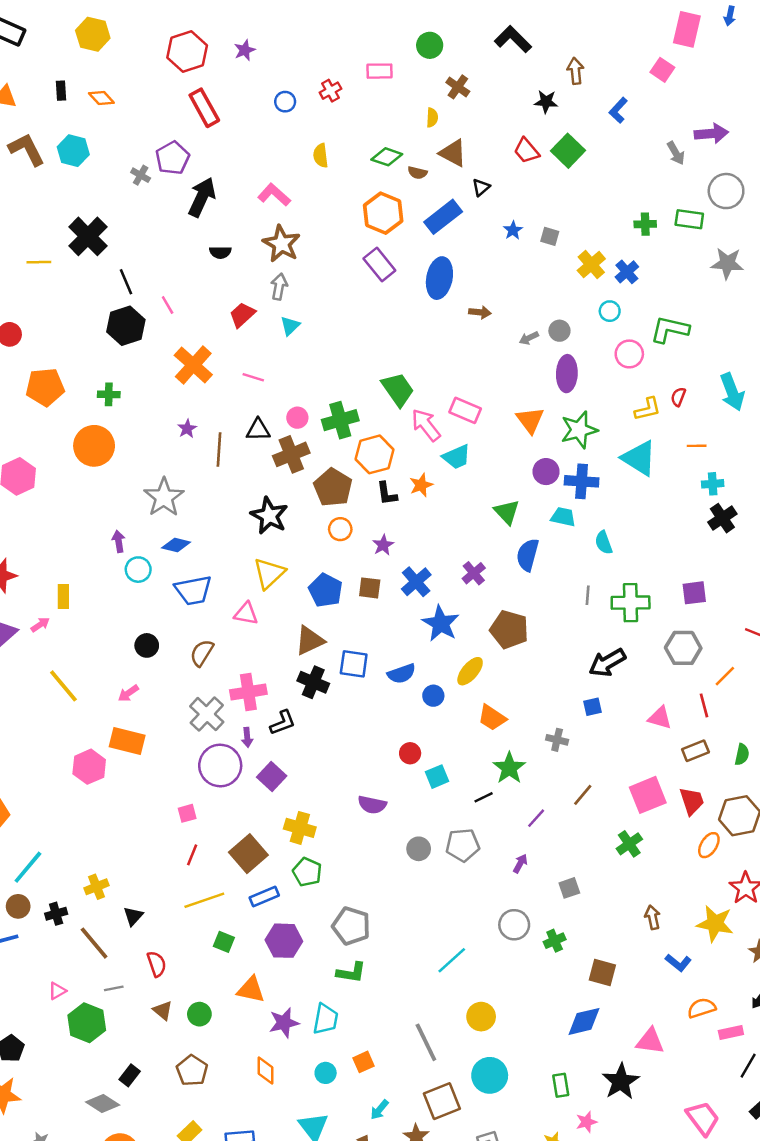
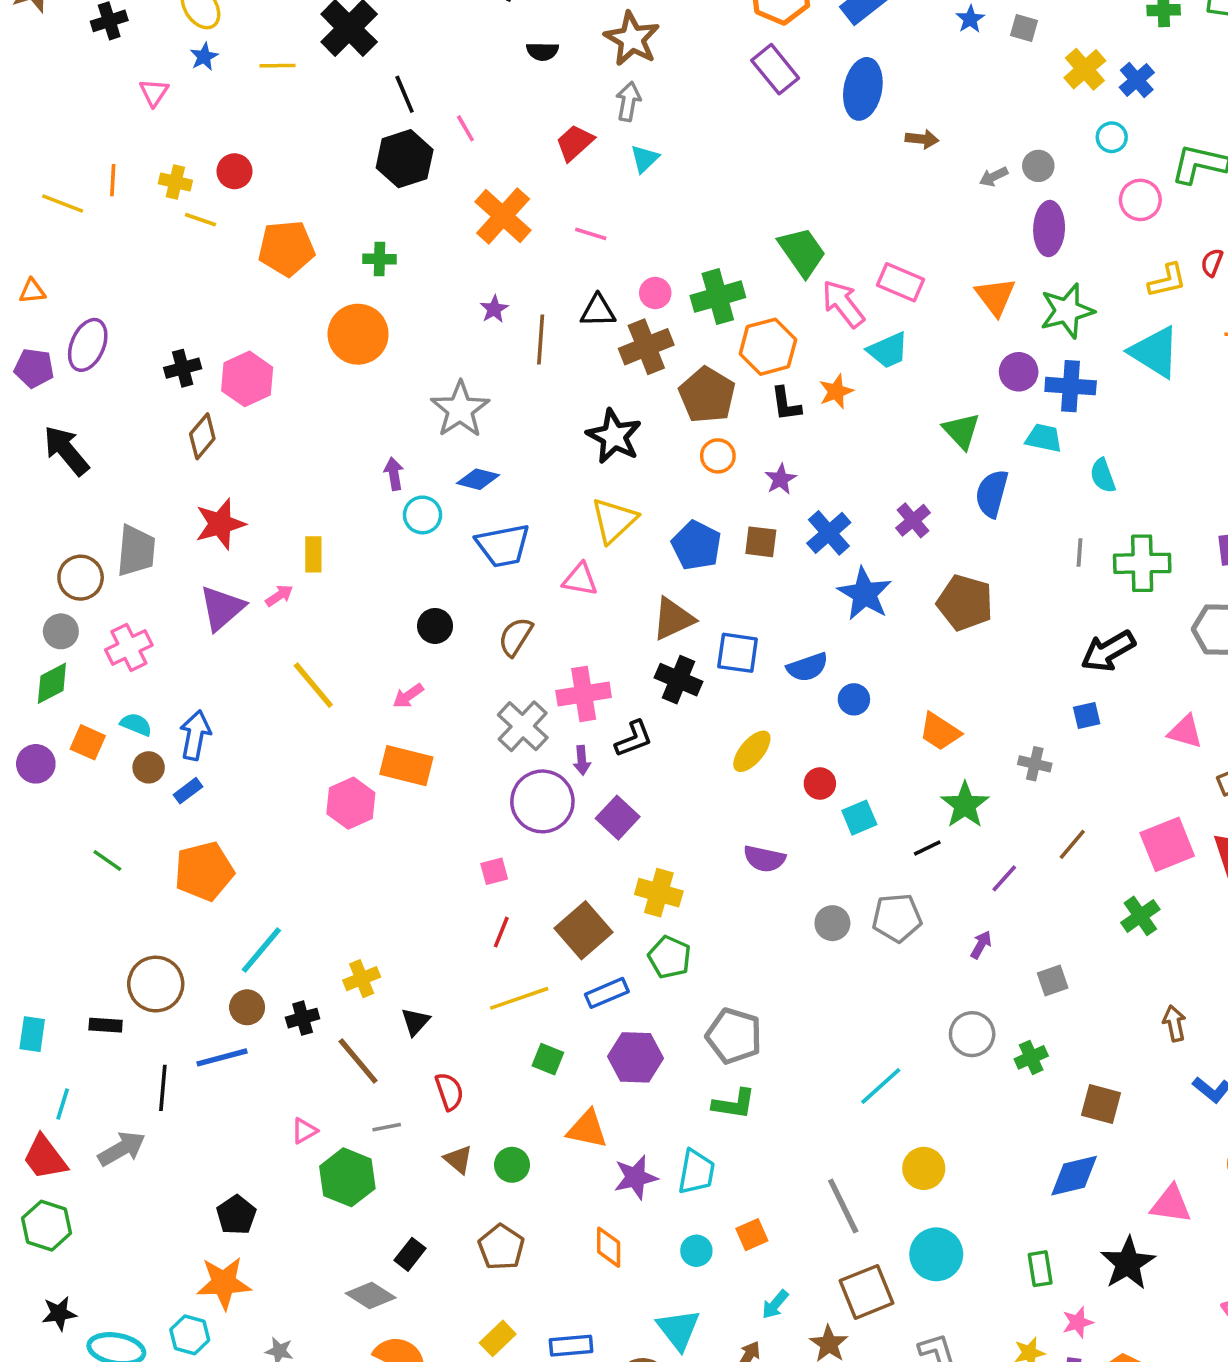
yellow ellipse: (470, 671) -> (752, 751), moved

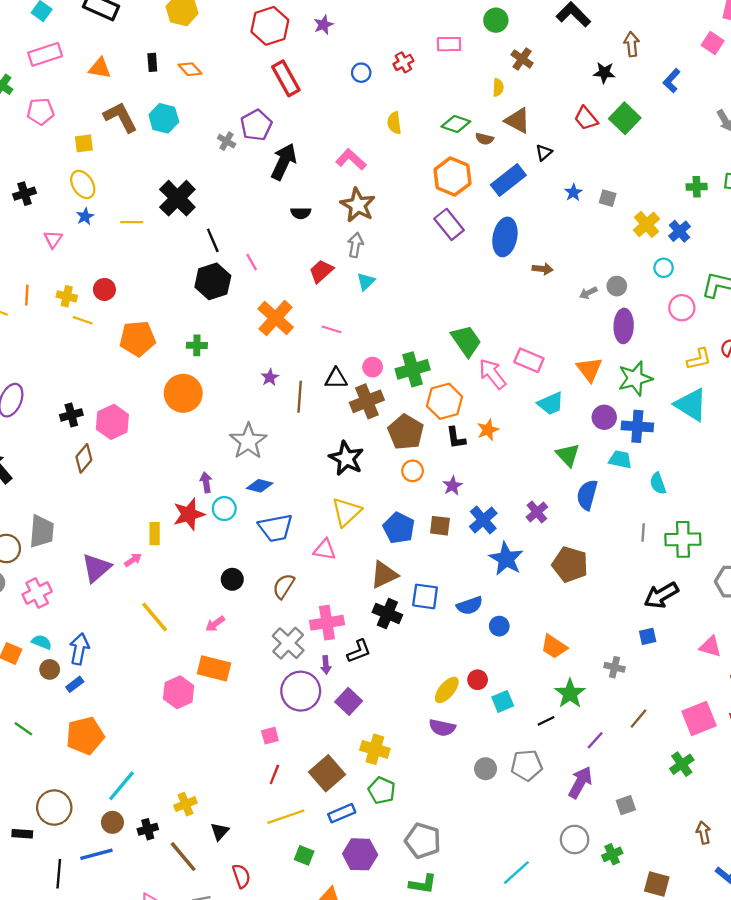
cyan trapezoid: (888, 350) -> (551, 404), moved
red star: (220, 524) -> (189, 514), moved
yellow ellipse: (752, 751) -> (447, 690), moved
purple arrow: (981, 945) -> (580, 782), size x1.8

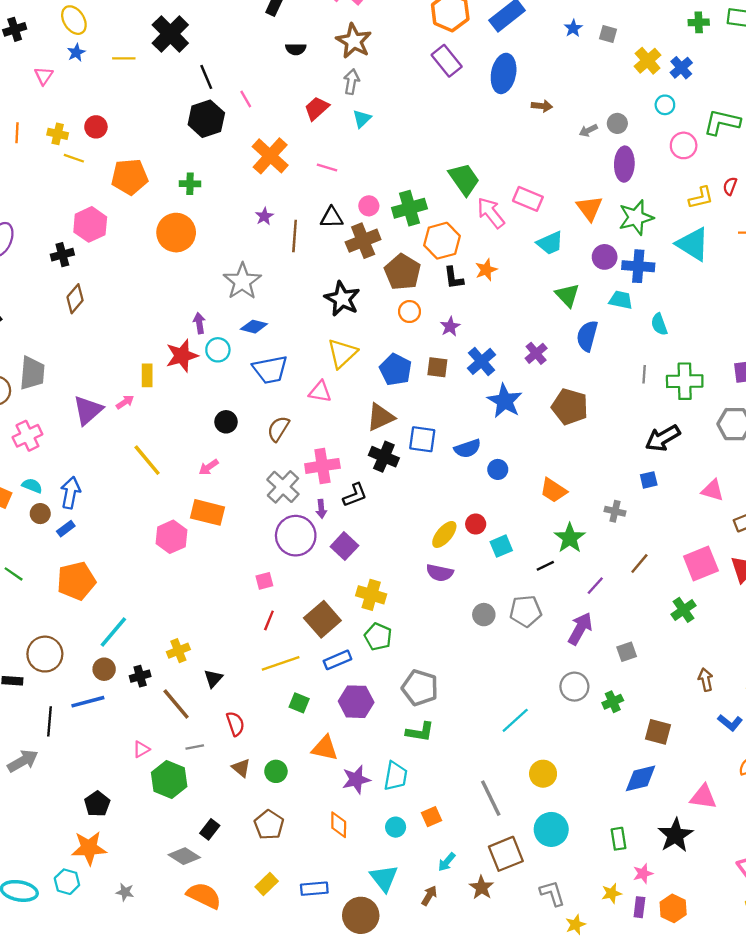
pink hexagon: (112, 422) -> (90, 224), moved

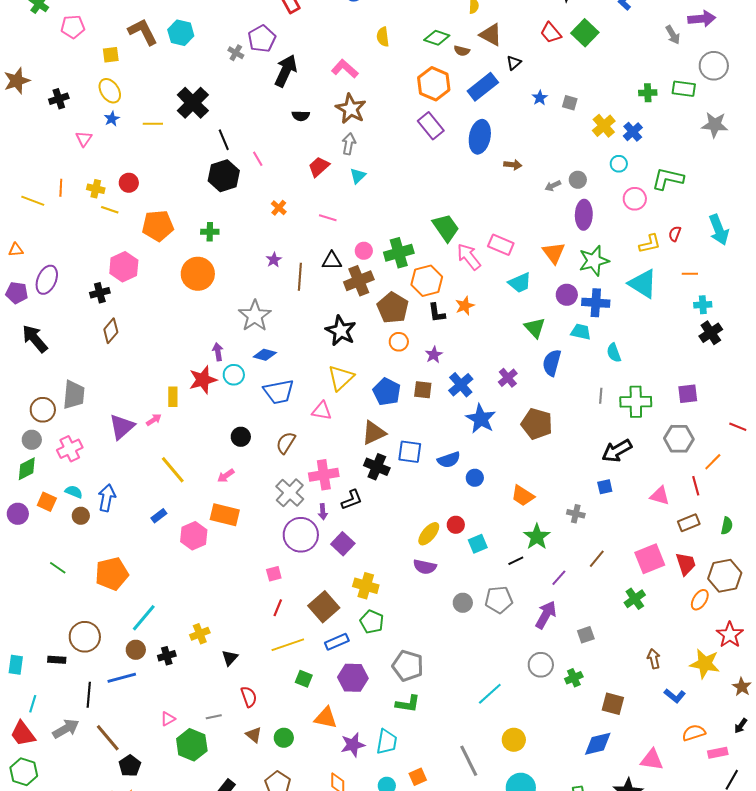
orange cross: (270, 156) -> (279, 208), size x0.5
blue rectangle: (66, 529) -> (159, 516), moved
brown line: (176, 704) -> (108, 738), moved

